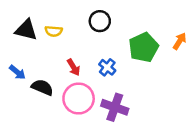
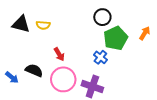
black circle: (100, 21) -> (102, 17), moved
blue cross: (107, 67) -> (100, 57), moved
blue arrow: (17, 72) -> (12, 77), moved

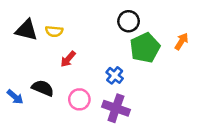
red arrow: (59, 54) -> (68, 59), moved, turned 72
blue cross: (100, 57) -> (115, 75), moved
pink circle: (63, 79) -> (79, 99), size x0.7

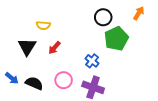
black triangle: (26, 30) -> (27, 47), moved, turned 48
orange arrow: (181, 41) -> (139, 13), moved
black semicircle: (43, 88) -> (34, 83), moved

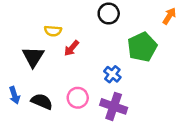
black circle: (103, 17) -> (109, 14), moved
red arrow: (54, 48) -> (72, 48), moved
blue arrow: (12, 78) -> (15, 95), turned 32

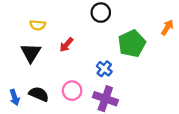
orange arrow: (169, 16) -> (167, 27), moved
yellow semicircle: (53, 31) -> (38, 25), moved
blue arrow: (15, 95) -> (15, 97), moved

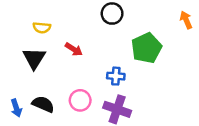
orange arrow: (167, 27) -> (186, 20), moved, turned -56
red arrow: (66, 45) -> (74, 49), turned -98
blue cross: (104, 69) -> (116, 76), turned -35

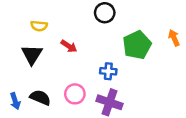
orange arrow: (186, 20) -> (174, 38), moved

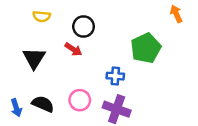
black circle: (105, 13) -> (84, 27), moved
yellow semicircle: (39, 26) -> (42, 16), moved
orange arrow: (174, 38) -> (176, 14), moved

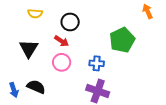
pink circle: (80, 100) -> (62, 62), moved

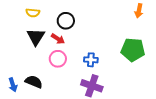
orange arrow: (148, 11) -> (139, 11), turned -144
green pentagon: (122, 40) -> (133, 50), moved, turned 30
black triangle: (29, 49) -> (36, 37), moved

